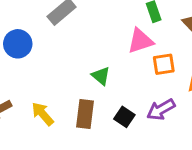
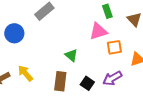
yellow arrow: (43, 114) -> (25, 73), moved

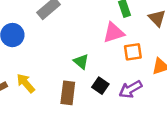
black square: (87, 83) -> (100, 86), moved

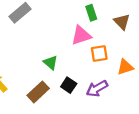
brown rectangle: (68, 93) -> (38, 92), turned 40

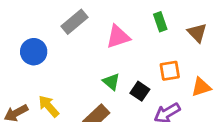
pink triangle: (81, 35) -> (118, 37), moved
black square: (69, 85) -> (140, 91), moved

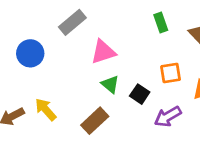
pink triangle: (118, 37) -> (103, 52), moved

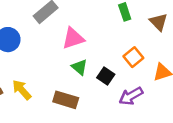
orange square: (171, 73) -> (133, 57), turned -30
brown rectangle: (95, 121) -> (66, 100), turned 60

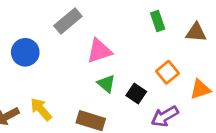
brown triangle: (159, 22) -> (196, 32), turned -42

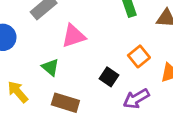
green triangle: (106, 84) -> (50, 67), moved

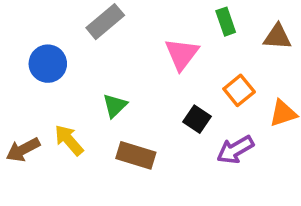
pink triangle: (74, 36) -> (182, 54), moved, turned -35
green triangle: (50, 67) -> (115, 106), turned 36

